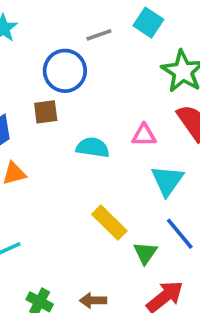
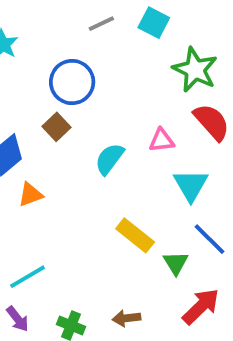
gray line: (99, 35) -> (101, 24), moved
brown square: (46, 112) -> (57, 127), turned -30
cyan semicircle: (93, 147) -> (109, 159), turned -56

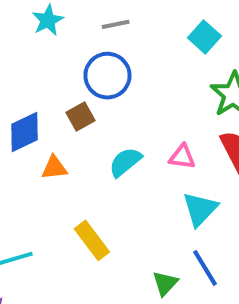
gray line: (101, 24) -> (116, 24), moved
orange triangle: (30, 195) -> (54, 168), moved
yellow rectangle: (135, 235) -> (92, 240), moved

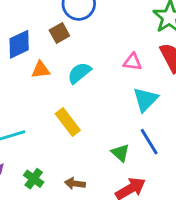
cyan semicircle: (125, 162) -> (79, 73), moved
green triangle: (165, 283) -> (120, 153), turned -30

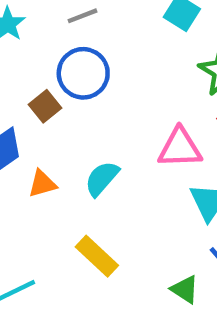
brown square: (59, 33) -> (45, 106), moved
pink triangle: (133, 62) -> (180, 148), size x1.5

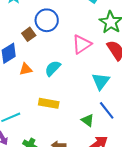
pink triangle: (180, 148) -> (82, 44), moved, turned -35
yellow rectangle: (97, 256) -> (49, 103), turned -36

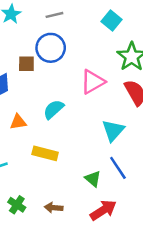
brown square: (29, 34) -> (26, 64), turned 32
orange triangle: (26, 69) -> (18, 122), moved

